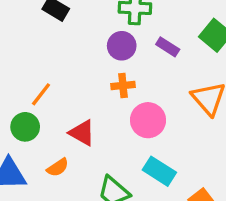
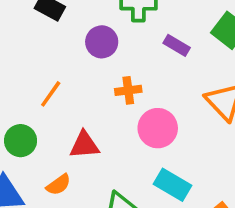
purple circle: (122, 46) -> (102, 42), moved
orange line: (41, 94) -> (51, 94), moved
red triangle: (82, 133) -> (84, 145), turned -32

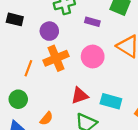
orange cross: (128, 90) -> (56, 58), moved, size x1.6
pink circle: (158, 128) -> (93, 57), moved
red triangle: (84, 145) -> (80, 96), moved

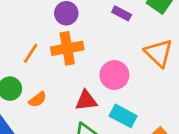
pink circle: (93, 57) -> (114, 75), moved
orange semicircle: (46, 118) -> (38, 99), moved

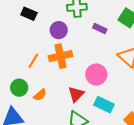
red triangle: (86, 101) -> (76, 94), turned -36

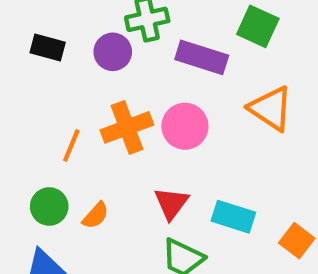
purple rectangle: (100, 29) -> (202, 57), size x1.6
purple circle: (59, 30) -> (113, 52), moved
pink circle: (96, 74) -> (185, 126), moved

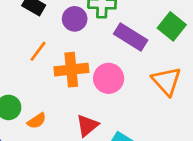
orange line: (71, 145) -> (38, 51), moved

